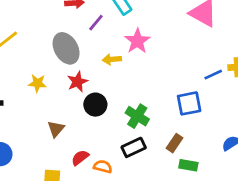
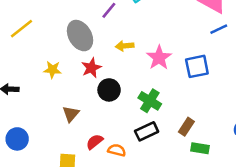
pink star: (137, 41) -> (159, 58), moved
blue line: (213, 75) -> (219, 29), moved
blue square: (189, 103) -> (197, 66), moved

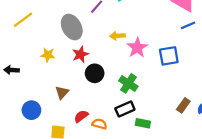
yellow arrow: (125, 46) -> (117, 36), moved
brown rectangle: (186, 127) -> (183, 105), moved
blue circle: (17, 139) -> (31, 110), moved
green rectangle: (200, 148) -> (143, 123), moved

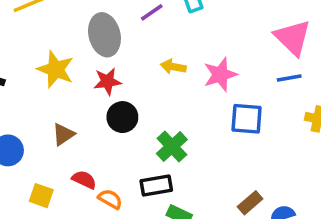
pink star: (137, 48) -> (220, 74), moved
yellow star: (48, 55) -> (56, 69), size x1.5
red semicircle: (81, 116) -> (84, 180), turned 48

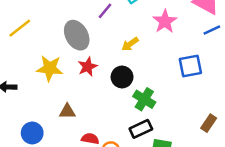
yellow arrow: (173, 67) -> (130, 44), turned -30
pink star: (220, 74) -> (165, 21), moved
black circle: (122, 117) -> (122, 77), moved
brown triangle: (63, 134) -> (67, 111), turned 48

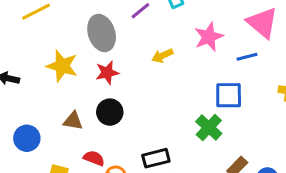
blue line: (212, 30) -> (247, 57), moved
black circle: (122, 77) -> (110, 112), moved
green cross: (144, 99) -> (209, 127), moved

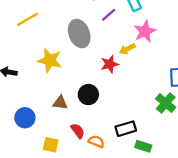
pink star: (209, 37) -> (145, 31), moved
red star: (107, 73) -> (110, 64), moved
red semicircle: (94, 158) -> (78, 131), turned 35

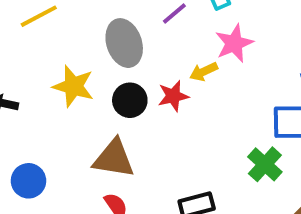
black circle: (88, 95) -> (130, 100), moved
brown triangle: (60, 103) -> (114, 159), moved, size x1.6

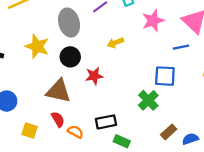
pink star: (234, 43) -> (153, 21), moved
red star: (173, 96) -> (94, 76), moved

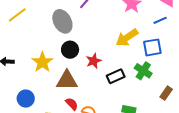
yellow arrow: (115, 43) -> (127, 38), moved, size x1.6
yellow star: (37, 46) -> (42, 62), moved, turned 30
black rectangle: (106, 122) -> (116, 76), moved

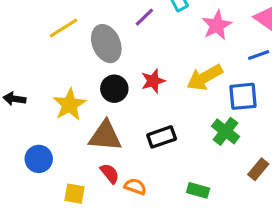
yellow line: (17, 15) -> (63, 28), moved
red star: (94, 61) -> (153, 81), moved
black rectangle: (116, 76) -> (162, 137), moved

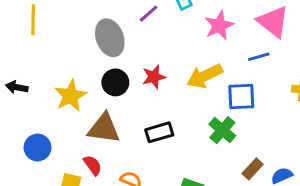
yellow line: (63, 28) -> (33, 20), moved, turned -60
red semicircle: (110, 173) -> (93, 165), moved

